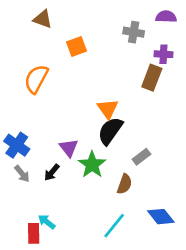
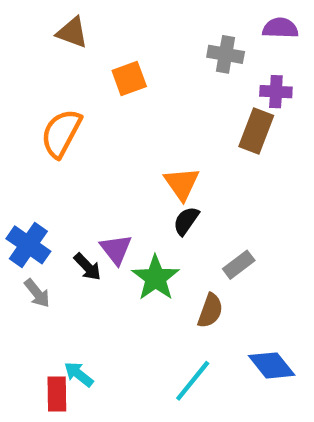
black semicircle: (110, 131) -> (186, 221), size x0.6
black arrow: (52, 172) -> (88, 267), moved, turned -84

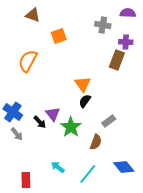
cyan arrow: (79, 374) -> (58, 167), moved

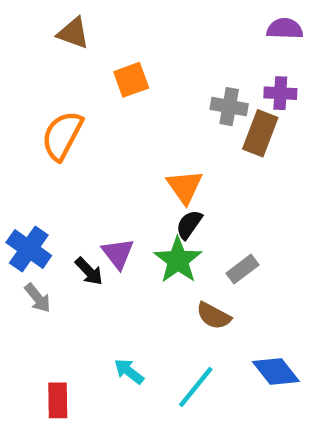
gray cross: (103, 25) -> (229, 107), moved
green star: (71, 127) -> (178, 260), moved
brown semicircle: (96, 142) -> (214, 316), turned 98

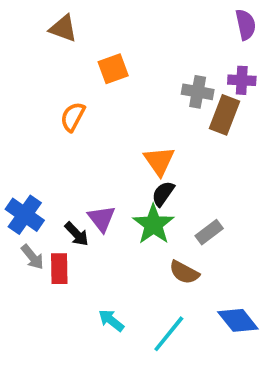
purple semicircle: (285, 29) -> (246, 25), turned 76
orange semicircle: (62, 135) -> (73, 117), moved, size x0.7
red rectangle: (58, 400) -> (59, 269), moved

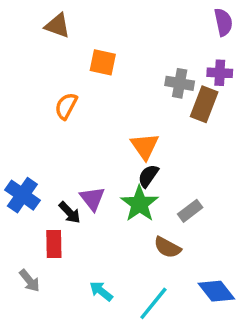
orange square: (113, 69) -> (103, 62), turned 32
gray arrow: (32, 257) -> (29, 281), moved

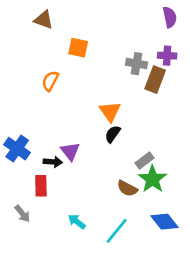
green star: (139, 204) -> (152, 179), moved
black arrow: (70, 213) -> (53, 162), turned -42

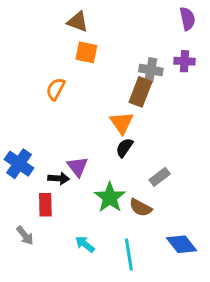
brown triangle: (44, 20) -> (78, 22), moved
brown rectangle: (155, 80) -> (141, 92), moved
green star: (152, 179) -> (110, 197), moved
cyan line: (117, 231) -> (129, 254), turned -48

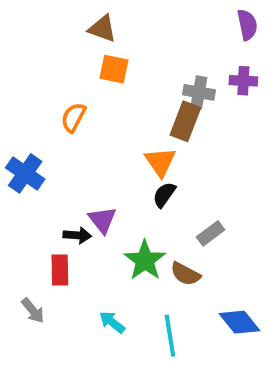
blue cross: (19, 164) -> (25, 173), moved

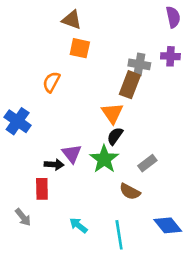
green star: (145, 260) -> (104, 159), moved

